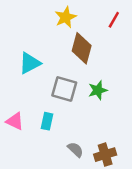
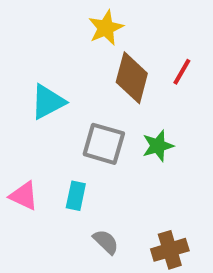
red line: (114, 20) -> (182, 72), moved
gray semicircle: (75, 150) -> (106, 242), moved

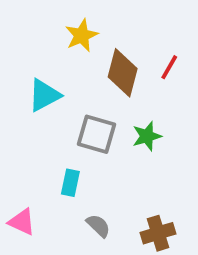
yellow star: (106, 28) -> (82, 35), moved
pink triangle: (24, 196) -> (22, 222), moved

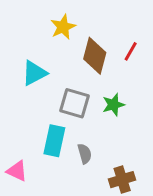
cyan rectangle: (70, 183) -> (54, 141), size x1.5
gray semicircle: (98, 226) -> (85, 154), moved, turned 30

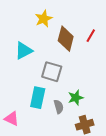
green star: (113, 105) -> (76, 98), moved

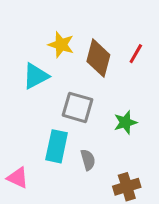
yellow star: (44, 19) -> (61, 45), moved, turned -30
green star: (76, 98) -> (125, 122), moved

